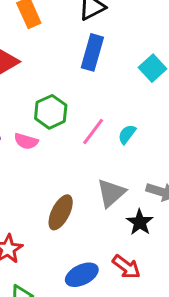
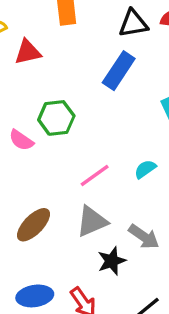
pink line: (93, 132) -> (95, 176), moved
cyan semicircle: (127, 134) -> (145, 169), moved

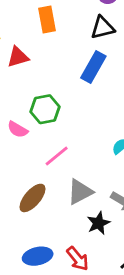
pink line: (95, 176) -> (57, 156), moved

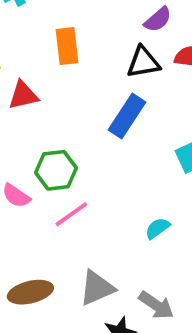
pink line: (57, 156) -> (71, 214), moved
brown ellipse: (32, 198) -> (30, 292), turned 32

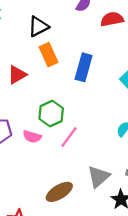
orange rectangle: (67, 46) -> (48, 55), moved
black triangle: (143, 62) -> (38, 26), moved

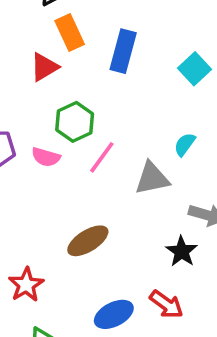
red triangle: (17, 75) -> (44, 67), moved
gray triangle: (99, 177) -> (152, 178), moved, turned 30

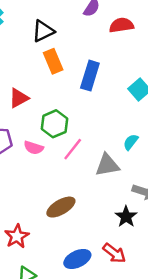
red triangle: (44, 67) -> (19, 98), moved

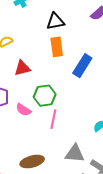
pink line: (73, 149) -> (53, 119), turned -42
gray triangle: (107, 165) -> (75, 154), moved

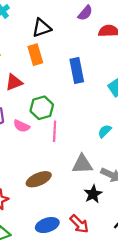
orange rectangle: (57, 47) -> (35, 55), moved
blue rectangle: (82, 66) -> (77, 70), turned -35

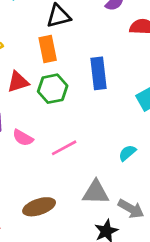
green hexagon: (42, 108) -> (53, 89), moved
pink line: (55, 131) -> (64, 148), turned 54

